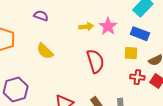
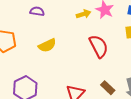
yellow semicircle: (45, 51) -> (47, 45), turned -60

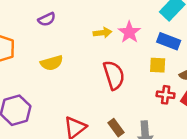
purple semicircle: (37, 11) -> (47, 19), turned 136

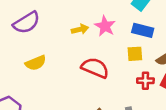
purple semicircle: (47, 19) -> (26, 23), size x1.6
red semicircle: (114, 75) -> (95, 68), turned -44

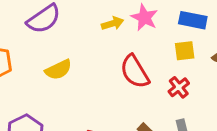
red semicircle: (95, 68) -> (135, 72), turned -140
red cross: (145, 81) -> (179, 87), moved, turned -35

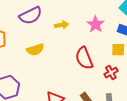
yellow arrow: (113, 23) -> (62, 25), moved

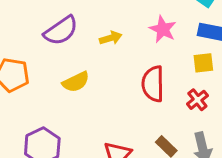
red semicircle: (84, 58) -> (153, 84), turned 30

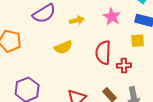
yellow semicircle: (76, 82) -> (63, 47), moved
red cross: (197, 100) -> (124, 66), moved, turned 32

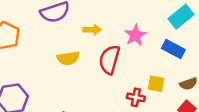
yellow square: (138, 41) -> (156, 84), moved
red semicircle: (103, 53) -> (109, 60), moved

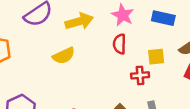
yellow arrow: (92, 30) -> (79, 21), size x1.5
red semicircle: (109, 60) -> (120, 44), moved, size x0.7

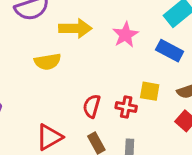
red semicircle: (120, 44) -> (92, 106), moved

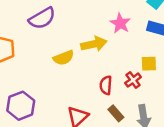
yellow arrow: (75, 28) -> (94, 44), moved
red cross: (126, 107) -> (133, 80), turned -35

